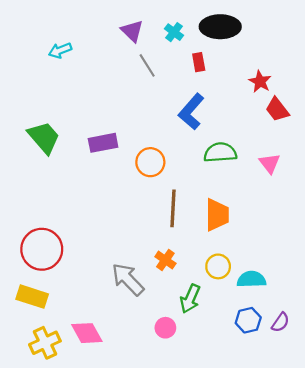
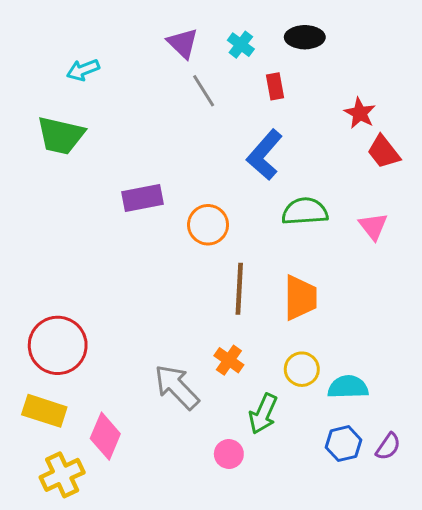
black ellipse: (220, 27) -> (305, 37), size x0.7
green trapezoid: (44, 137) -> (61, 135), moved, turned 144
pink diamond: (87, 333) -> (105, 436), moved, turned 52

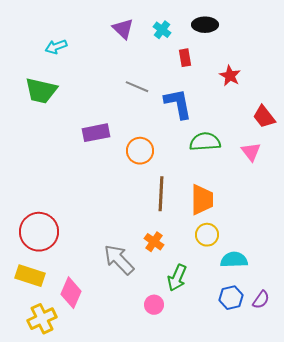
gray line: (204, 91) -> (137, 87), moved, turned -35
red star: (360, 113) -> (230, 76), moved
red trapezoid: (384, 152) -> (264, 117), moved
blue L-shape: (265, 155) -> (178, 104), turned 128
yellow circle: (302, 369) -> (207, 235), moved

